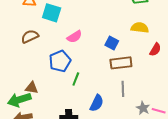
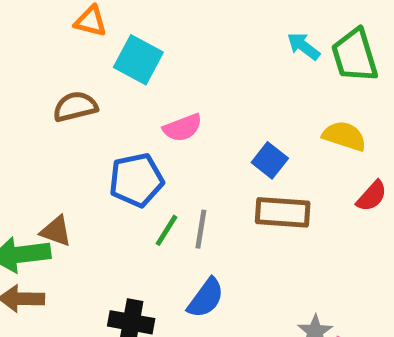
gray line: (123, 89) -> (201, 229), moved

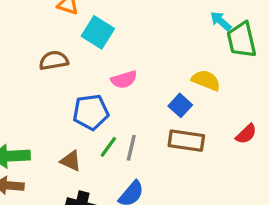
cyan arrow: (303, 46) -> (221, 21), moved
yellow semicircle: (344, 136) -> (206, 80), moved
brown triangle: (56, 231) -> (71, 161), moved

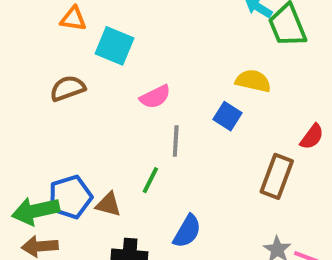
blue pentagon: (91, 112) -> (70, 197), moved
brown rectangle: (186, 141) -> (277, 176), moved, turned -68
gray line: (131, 148) -> (176, 141), moved

